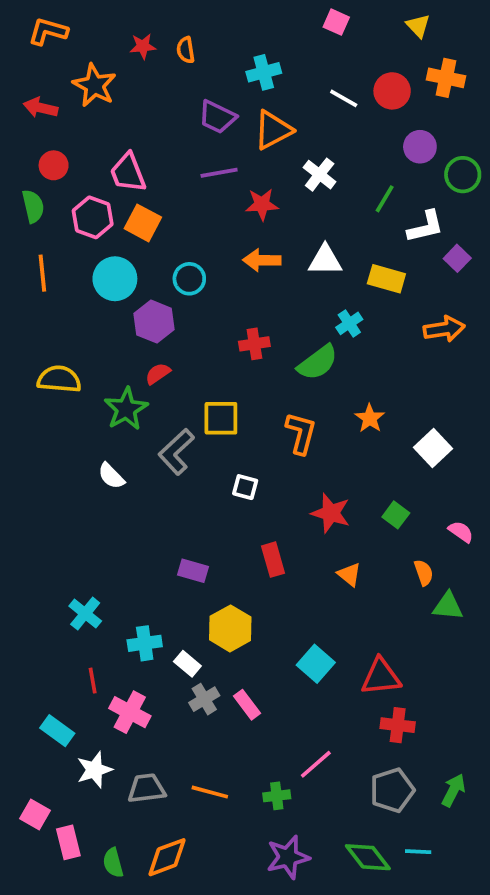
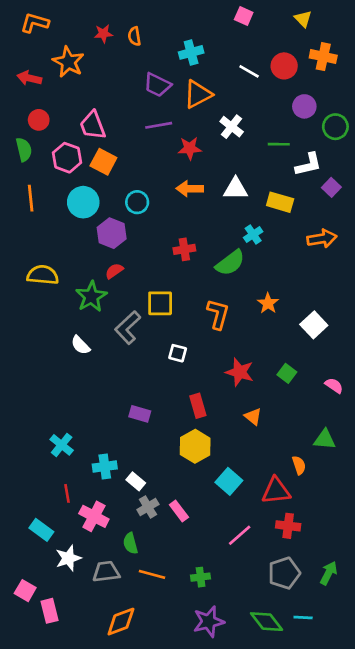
green line: (385, 199) -> (279, 144), turned 60
orange semicircle: (424, 573) -> (299, 465), moved
yellow hexagon: (230, 628) -> (195, 446), moved
pink line: (316, 764) -> (240, 535), moved
green semicircle: (113, 863) -> (130, 543), moved

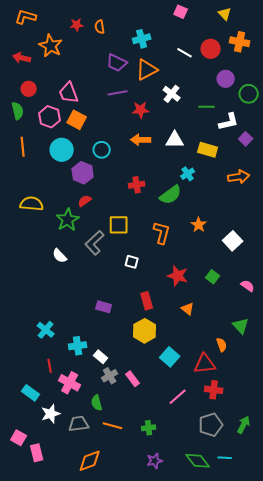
green triangle: (325, 440) -> (241, 326), turned 42
purple star: (209, 622) -> (155, 461), size x0.7

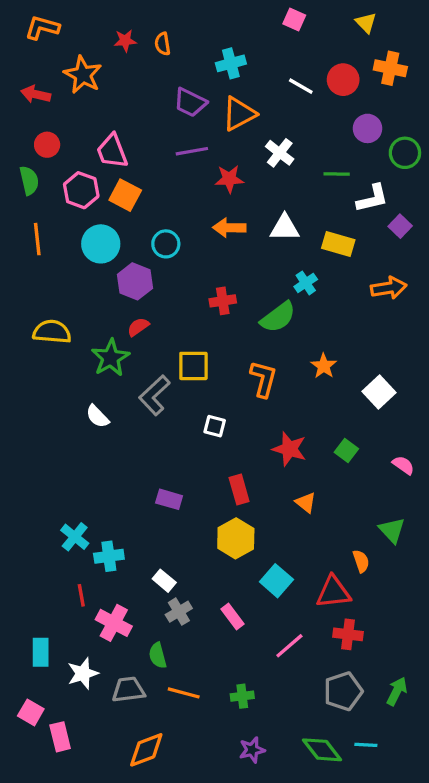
cyan cross: (78, 346) -> (109, 556), moved
pink rectangle: (133, 379) -> (233, 616), moved
cyan rectangle: (31, 393) -> (41, 652), moved, turned 54

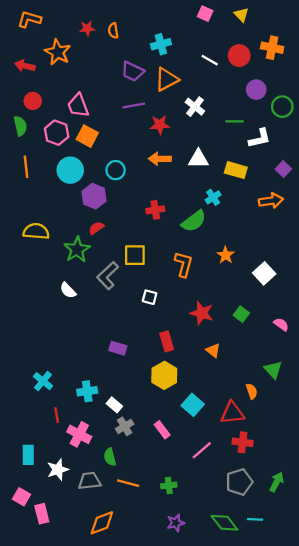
yellow triangle: (366, 23) -> (241, 15), moved
purple square: (400, 226) -> (283, 169), moved
cyan cross: (75, 537) -> (43, 381), moved
cyan cross: (109, 556) -> (87, 391), moved

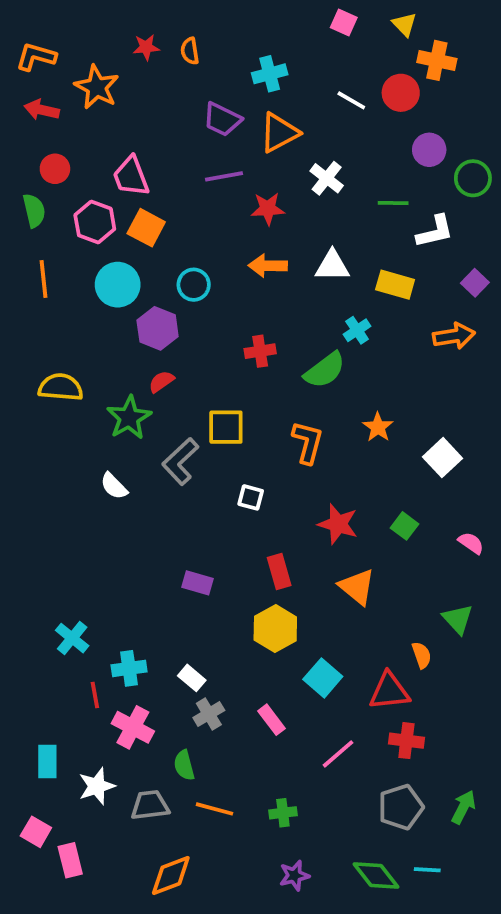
orange L-shape: (29, 19) -> (36, 57), moved
orange cross: (272, 48) -> (437, 60), moved
orange triangle: (213, 350) -> (357, 587), size x1.5
cyan cross: (87, 391) -> (129, 668), moved

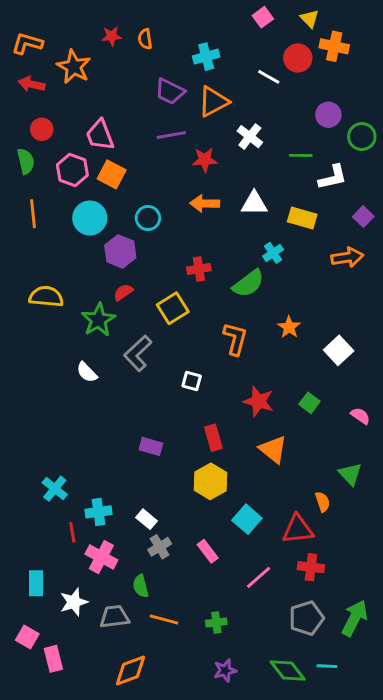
pink square: (344, 22) -> (263, 17), turned 30
red circle: (401, 93) -> (298, 58), moved
yellow square: (226, 427) -> (173, 308), moved, turned -32
green arrow: (463, 807) -> (355, 618), size x1.4

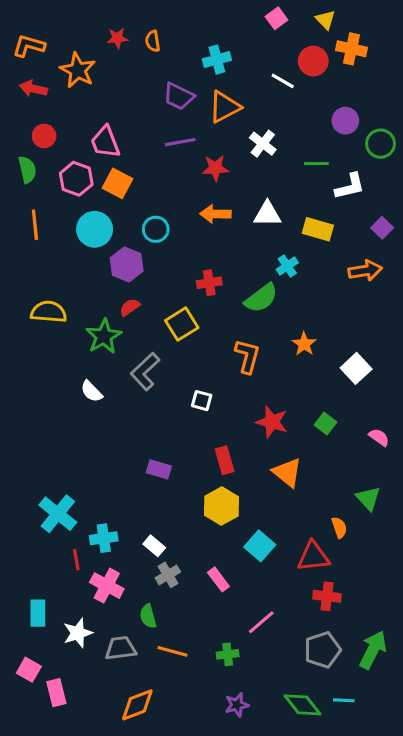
cyan cross: (55, 489) -> (58, 514), size x1.4
pink line: (259, 577) -> (261, 622), moved

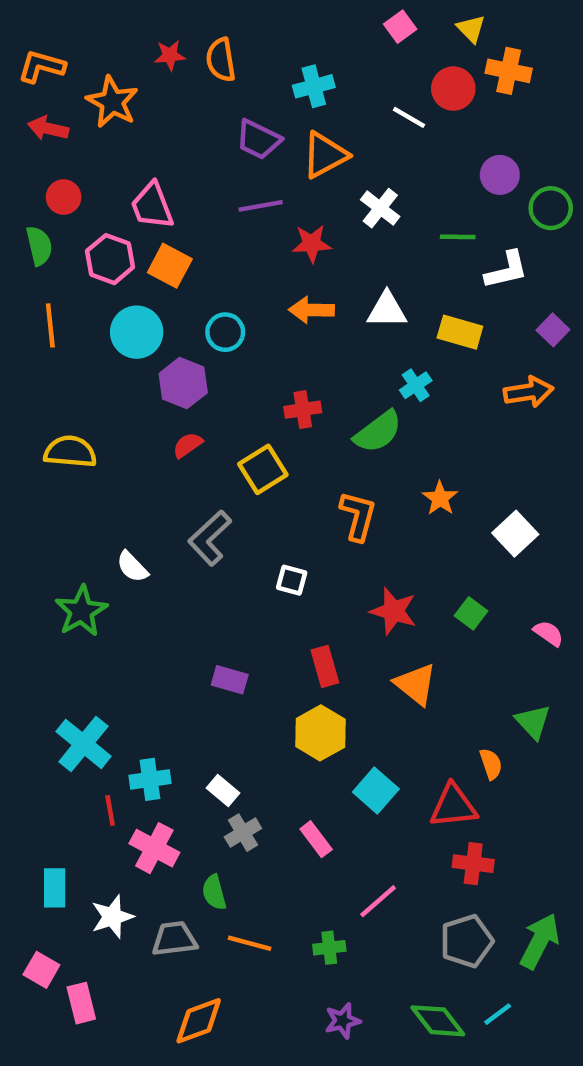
orange semicircle: (153, 41) -> (221, 60), size x1.4
green star: (104, 336) -> (81, 611), moved
cyan line: (344, 700) -> (498, 1014), turned -40

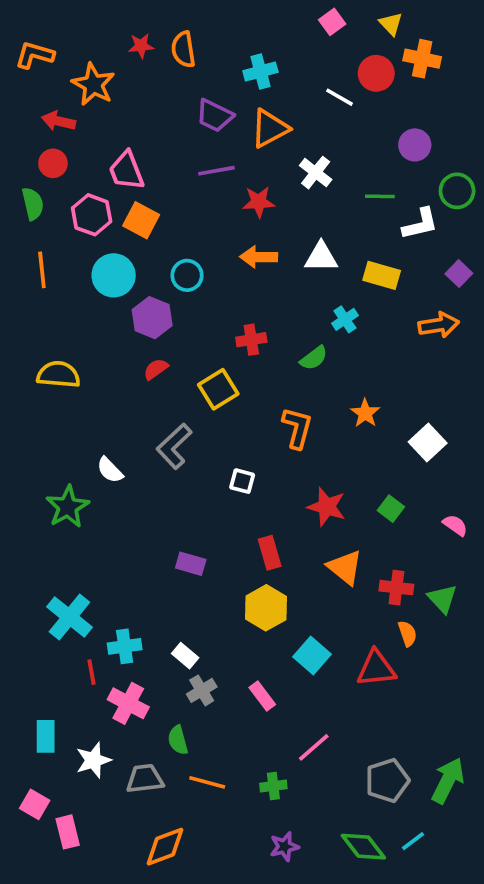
red arrow: (48, 128) -> (58, 121), moved
green circle: (551, 208) -> (457, 191), moved
green semicircle: (378, 432) -> (314, 358), size x0.7
red cross: (473, 864) -> (396, 588), moved

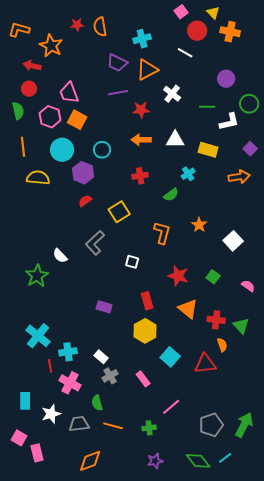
red circle: (376, 73) -> (197, 31), moved
red cross: (251, 340) -> (140, 176), moved
yellow semicircle: (58, 375) -> (38, 178), moved

